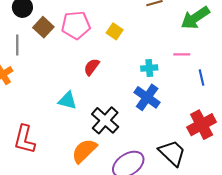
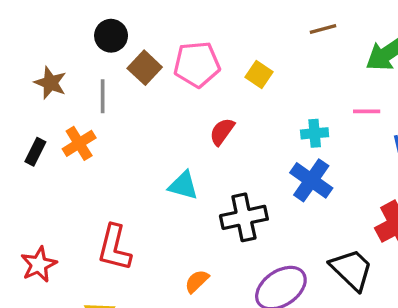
black cross: (105, 120) -> (244, 217), turned 36
orange semicircle: (84, 151) -> (197, 281), moved, size x0.6

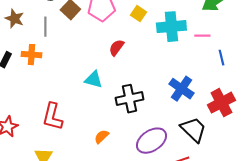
cyan cross: (315, 133) -> (171, 27), moved, size x1.8
orange cross: (79, 143) -> (31, 55), turned 36
blue cross: (311, 180) -> (181, 89), moved

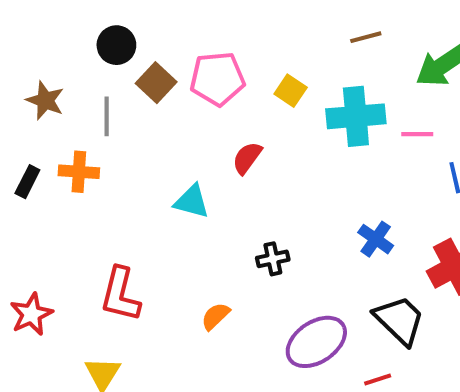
cyan triangle: (93, 80) -> (192, 201), moved
blue cross: (181, 89) -> (376, 239), size x0.7
black cross: (129, 99) -> (273, 259), size x0.6
orange semicircle: (101, 137) -> (215, 316), moved

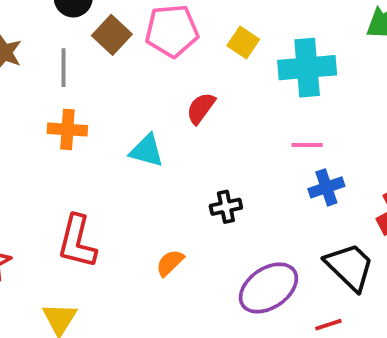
pink line: (417, 134) -> (307, 145), moved
orange cross: (79, 172) -> (67, 129), moved
blue cross: (376, 239) -> (326, 187), turned 36

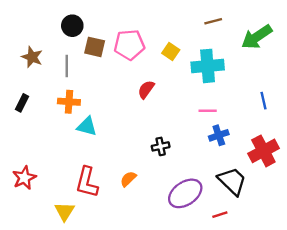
brown square: (112, 35) -> (95, 47), turned -30
cyan triangle: (147, 151) -> (87, 126), moved
red L-shape: (77, 242) -> (87, 182), moved

